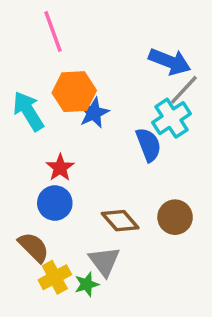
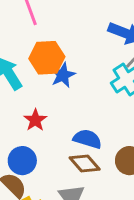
blue semicircle: (149, 145) -> (87, 139), moved, turned -52
blue circle: (55, 203) -> (22, 161), moved

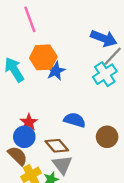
red star: (35, 120) -> (29, 122), moved
brown diamond: (85, 164) -> (57, 146), moved

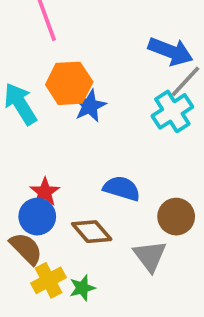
gray triangle: (62, 165) -> (150, 256), moved

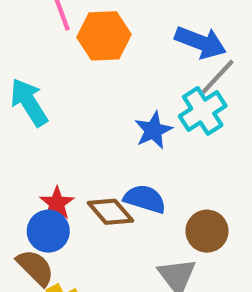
orange hexagon: (69, 83) -> (104, 36), moved
blue star: (90, 106) -> (153, 130), moved
brown diamond: (92, 232) -> (110, 212), moved

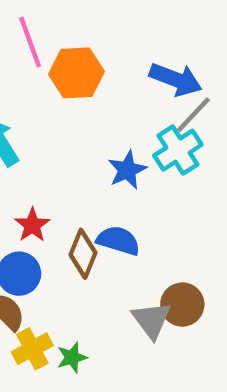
red star: (57, 203) -> (32, 225), moved
brown diamond: (110, 212) -> (83, 254), turned 63
brown circle: (207, 231) -> (182, 305), moved

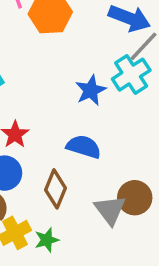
brown diamond: (83, 254) -> (56, 189), moved

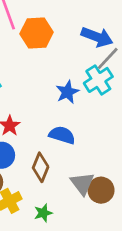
brown circle: (135, 198) -> (101, 190), moved
green star: (47, 240) -> (43, 213), moved

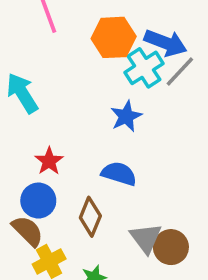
orange hexagon: (37, 33) -> (114, 37), moved
cyan cross: (98, 80) -> (144, 68), moved

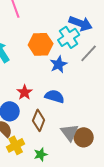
orange hexagon: (114, 37) -> (41, 44), moved
gray line: (180, 72) -> (89, 53), moved
red star: (49, 161) -> (25, 92), moved

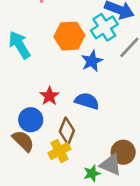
gray triangle: (70, 132) -> (111, 165), moved, turned -30
yellow cross: (16, 145) -> (59, 151), moved
green star: (41, 154) -> (92, 173), moved

